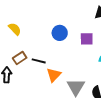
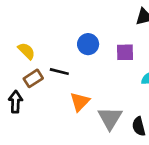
yellow semicircle: (15, 29) -> (26, 51), moved
black line: (39, 61) -> (59, 72), moved

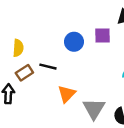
yellow semicircle: (26, 51) -> (18, 48), turned 49
purple square: (125, 52) -> (103, 36), moved

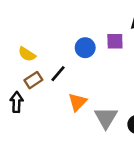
yellow semicircle: (18, 48) -> (27, 54), turned 119
black line: (48, 67) -> (58, 74), turned -63

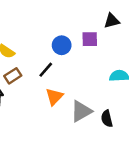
black line: (58, 74) -> (46, 70), moved
gray triangle: (106, 118) -> (81, 111), turned 30

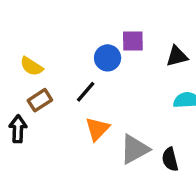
black triangle: (112, 21) -> (177, 56), moved
purple square: (90, 39) -> (133, 41), moved

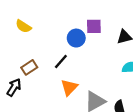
yellow semicircle: (31, 66) -> (23, 26), moved
black arrow: (18, 129) -> (14, 87), turned 30

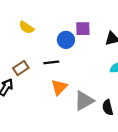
yellow semicircle: (23, 26) -> (26, 27), moved
black line: (61, 62) -> (51, 62), turned 42

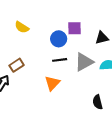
black line: (51, 62) -> (60, 60), moved
gray triangle: (84, 101) -> (84, 62), moved

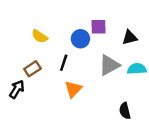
yellow semicircle: (22, 27) -> (40, 36), moved
black line: (60, 60) -> (64, 63), moved, turned -64

